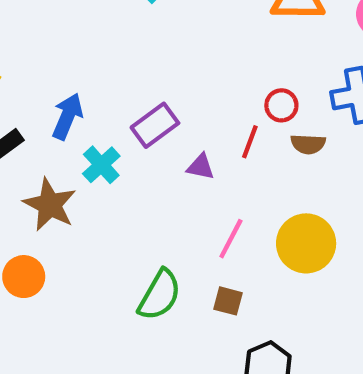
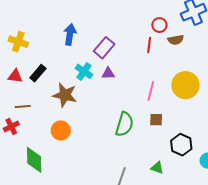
blue arrow: (67, 116) -> (70, 34), moved
purple triangle: (201, 167) -> (108, 73), moved

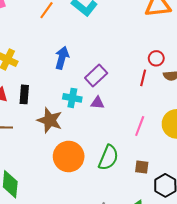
cyan cross: (84, 71) -> (72, 98), turned -30
black rectangle: (38, 73) -> (24, 94), turned -42
brown square: (156, 120) -> (142, 167), moved
orange circle: (61, 131) -> (69, 157), moved, size x1.5

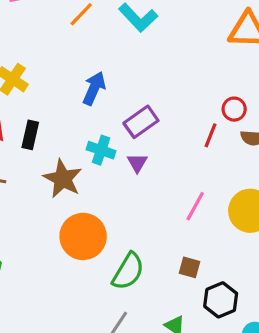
purple triangle: (97, 103) -> (137, 163), turned 48
green semicircle: (108, 158) -> (128, 271), moved

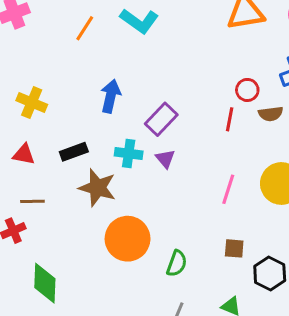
black rectangle: (30, 135) -> (74, 152), moved, turned 68
green semicircle: (128, 271) -> (177, 263), size x0.7

